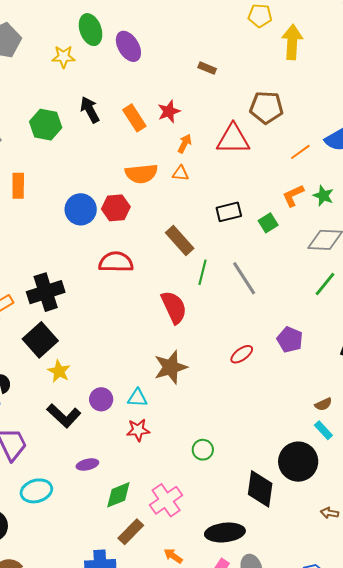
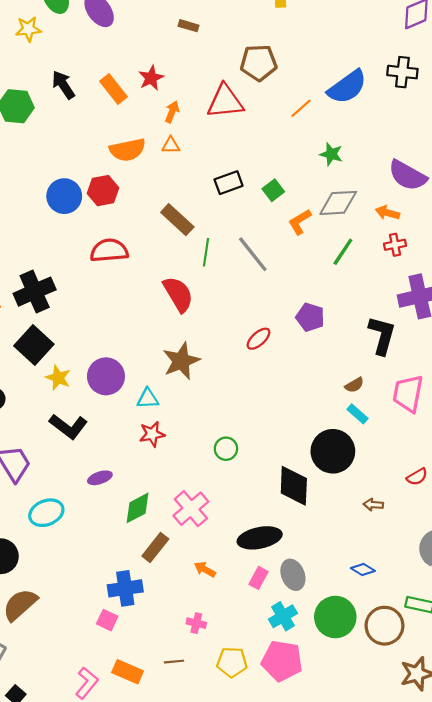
orange L-shape: (293, 196) -> (300, 222), moved
purple circle: (101, 399) -> (106, 376), moved, size x1.4

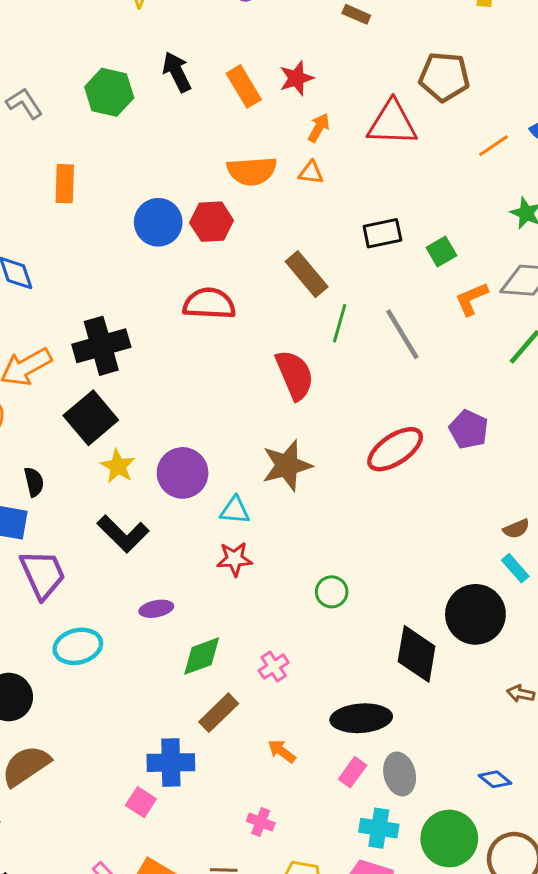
red ellipse: (259, 339) -> (395, 449), size x1.6
pink cross: (191, 509) -> (274, 667), size x0.6
cyan cross: (283, 616) -> (379, 828), turned 32

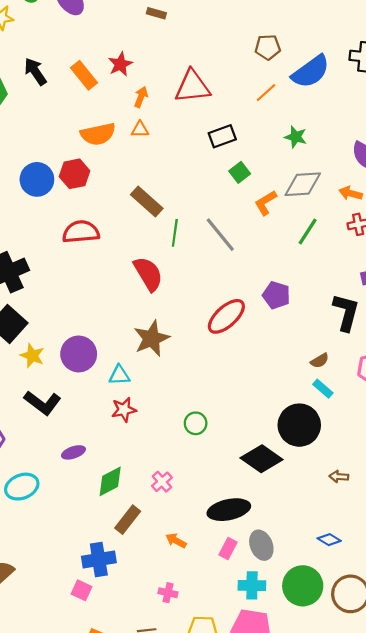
brown pentagon: (444, 77) -> (268, 47), moved, size x0.7
black rectangle: (382, 233) -> (222, 136), moved
black diamond: (417, 654) -> (262, 459), turned -57

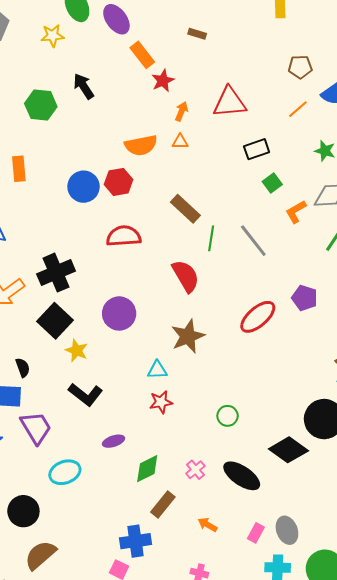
orange rectangle: (84, 75) -> (142, 55), moved
purple circle: (79, 354) -> (119, 313), moved
black ellipse: (229, 510) -> (242, 476), moved, turned 45

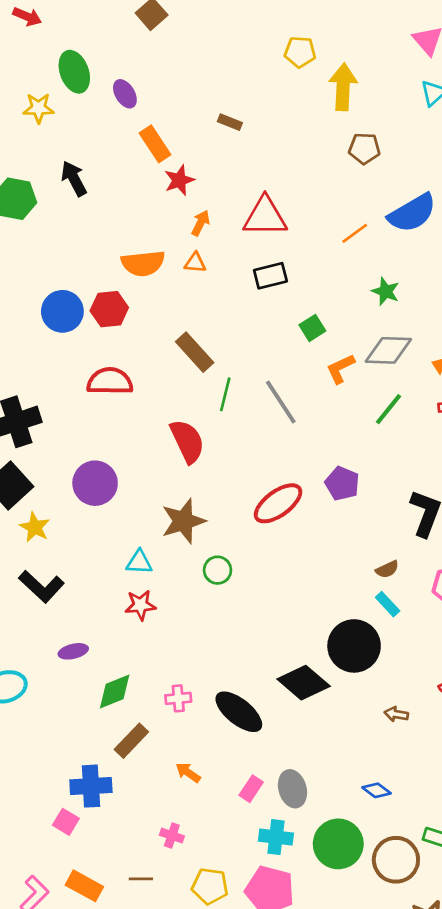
purple ellipse: (116, 19) -> (125, 94), size x0.7
brown pentagon: (300, 67) -> (364, 148), moved
black rectangle: (257, 149) -> (270, 276), moved
green circle: (228, 416) -> (218, 570), moved
pink cross: (195, 470) -> (178, 698), turned 30

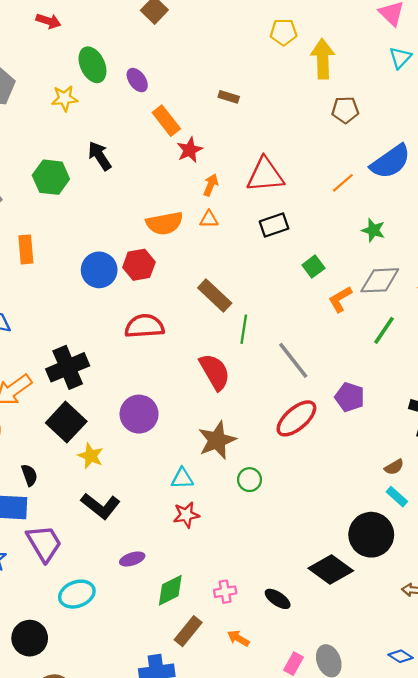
gray line: (281, 402) -> (293, 360), moved
black ellipse: (239, 712) -> (278, 599), size x0.6
orange arrow: (188, 772) -> (238, 638), moved

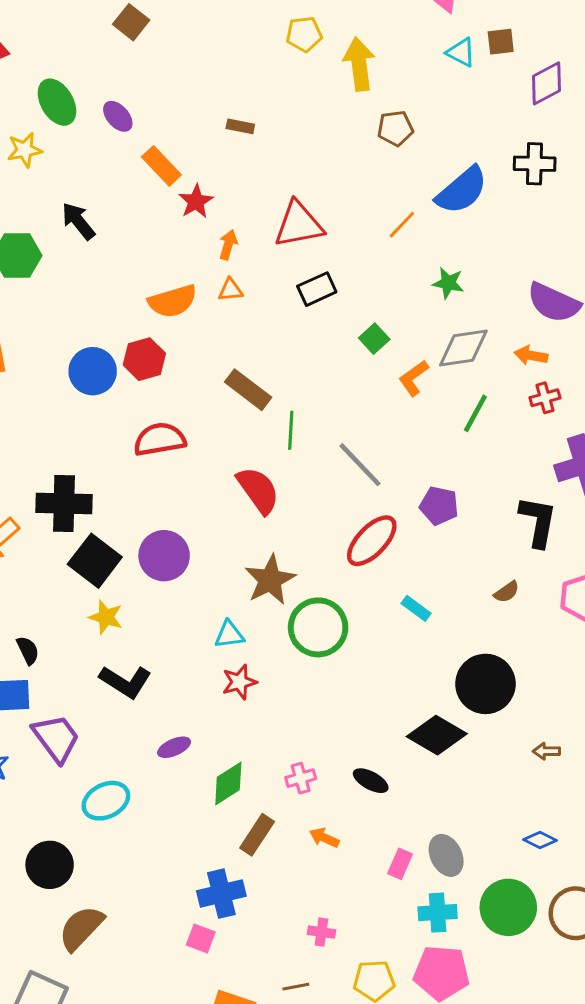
cyan triangle: (400, 58) -> (461, 52), turned -40
black cross: (68, 367) -> (64, 504), turned 30
black square: (66, 422) -> (95, 561), moved
green circle: (250, 480) -> (318, 627), size x1.8
cyan rectangle: (397, 497) -> (416, 608), moved

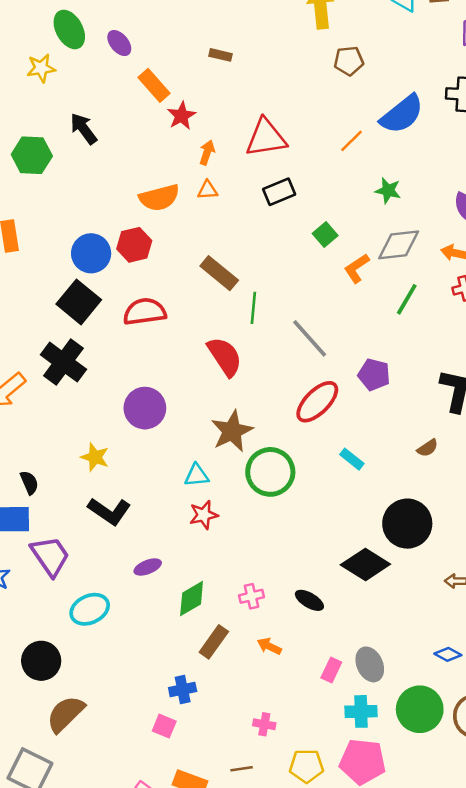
black cross: (64, 504) -> (63, 362), turned 33
black square: (95, 561) -> (79, 302), moved
blue cross: (221, 894) -> (183, 690), size x0.7

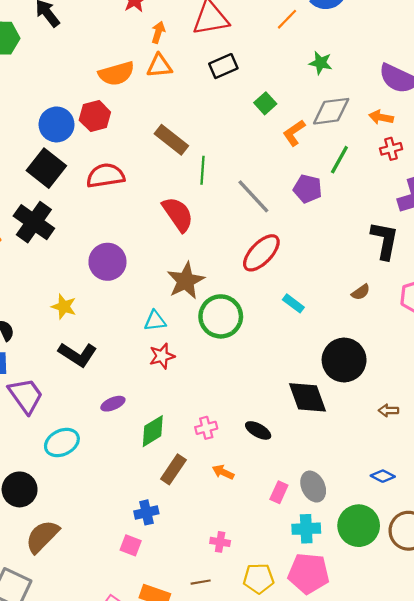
orange triangle: (208, 190) -> (159, 66), size x1.4
purple pentagon: (374, 375) -> (308, 189), moved
black diamond: (365, 565) -> (307, 397), turned 39

